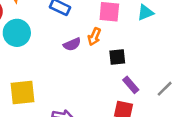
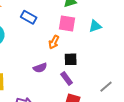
purple semicircle: (72, 44) -> (40, 68), moved
purple rectangle: (131, 85) -> (67, 79), moved

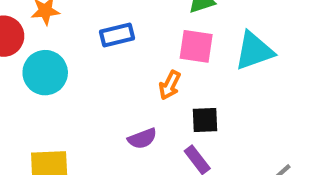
blue rectangle: (29, 17) -> (117, 35), turned -42
cyan triangle: (95, 26) -> (254, 51), size x1.5

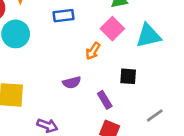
pink square: (196, 46) -> (112, 29), turned 30
black square: (205, 120) -> (128, 76), moved

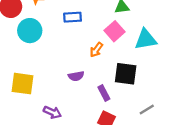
black square: (128, 76) -> (126, 74), size x1.5

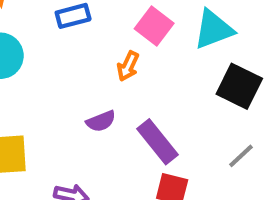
black square: (126, 74) -> (239, 86), moved, turned 30
purple rectangle: (104, 93) -> (158, 142), size x1.5

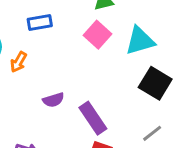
orange arrow: (128, 66) -> (19, 62), moved

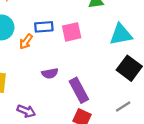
blue rectangle: (40, 22) -> (44, 27), moved
pink square: (97, 35) -> (72, 32), moved, turned 30

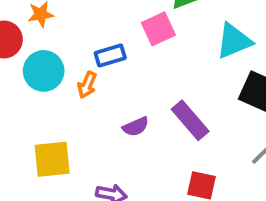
pink square: (72, 32) -> (158, 29), moved
purple rectangle: (79, 90) -> (190, 120), moved

